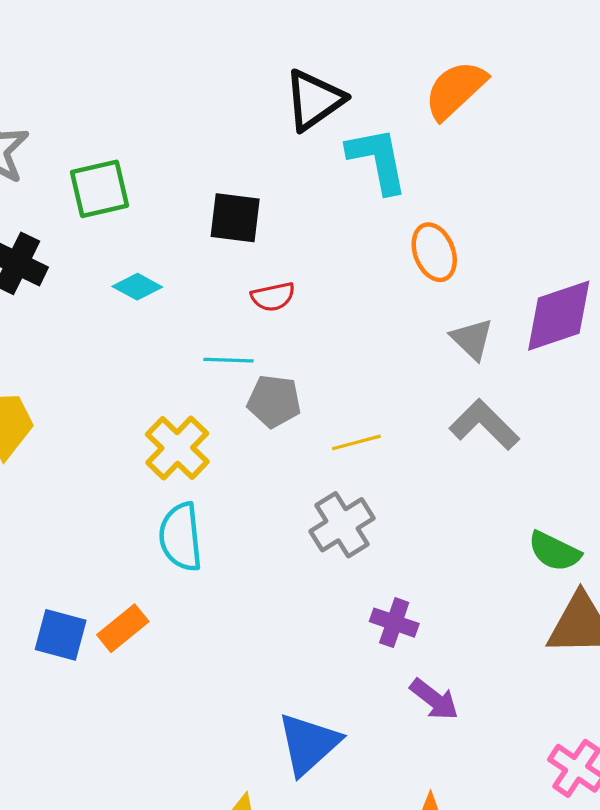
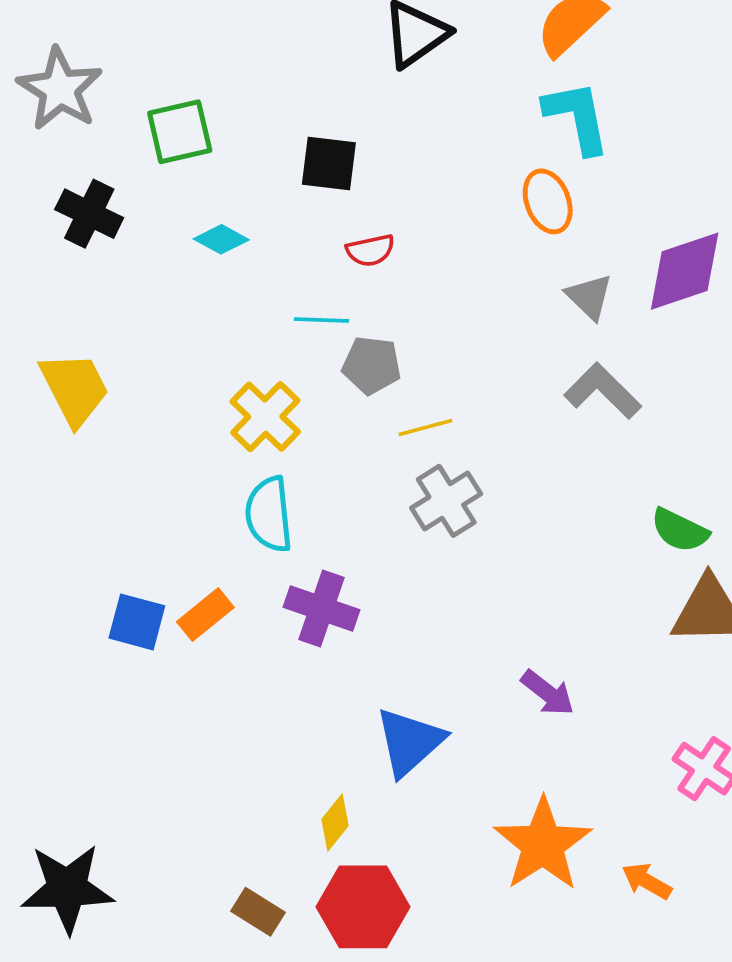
cyan L-shape: (378, 160) -> (577, 117), moved
yellow line: (356, 442) -> (425, 428), moved
purple cross: (394, 623) -> (322, 609), moved, size x1.4

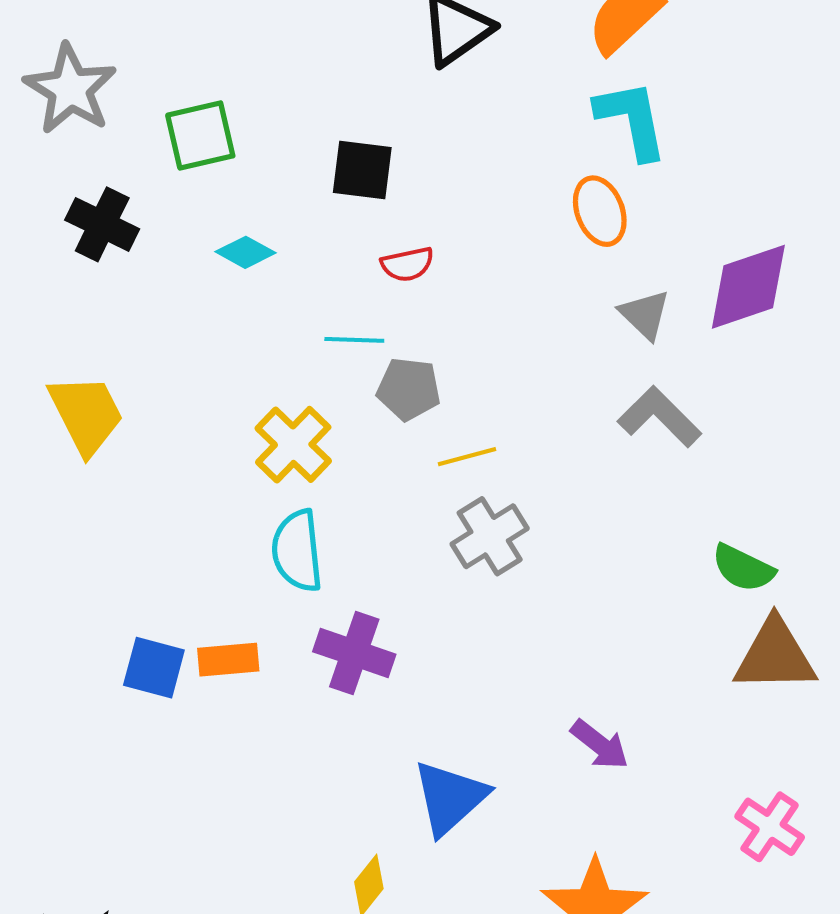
orange rectangle: (205, 615) -> (228, 660), turned 34

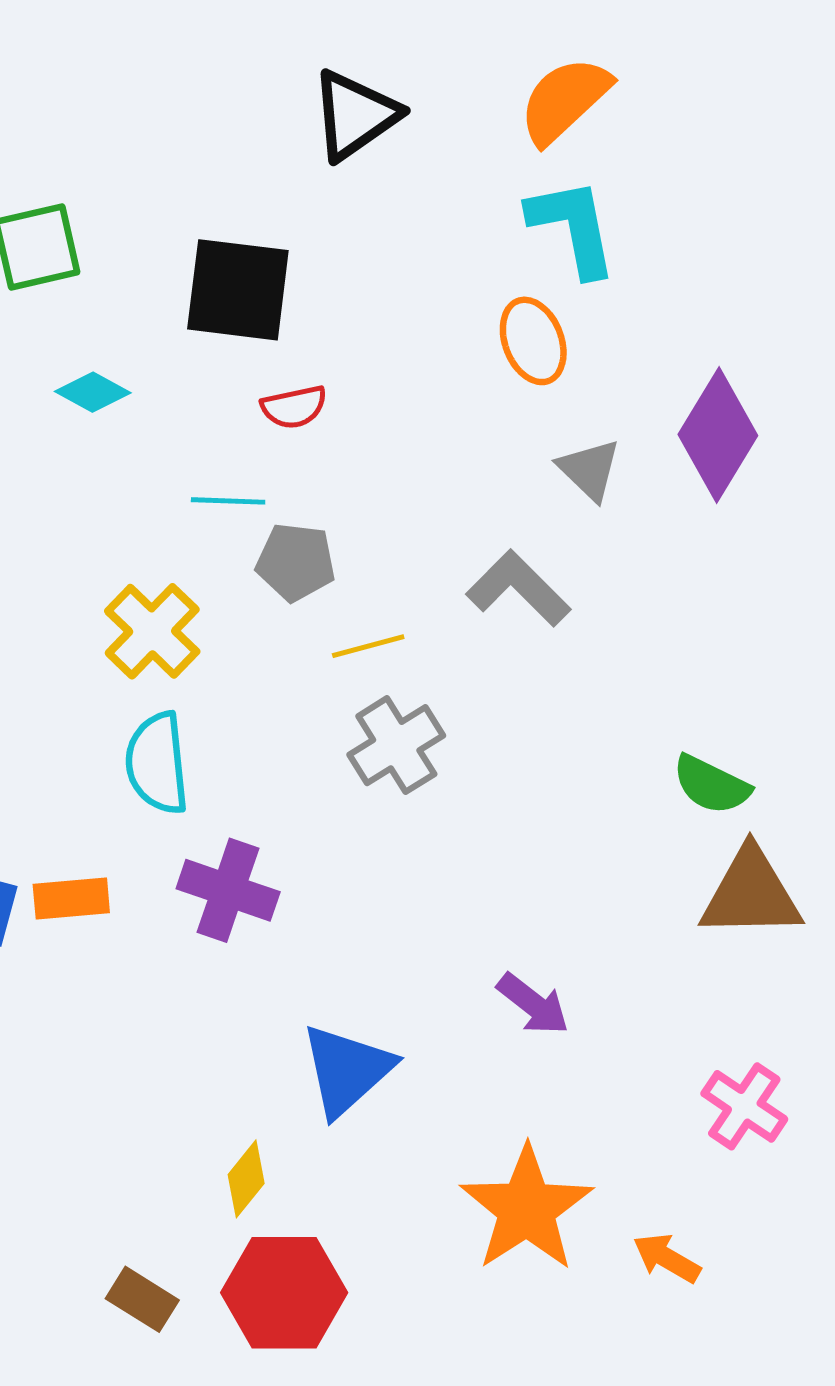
black square: (362, 170) -> (238, 290), size x1.4
purple diamond: (748, 287) -> (718, 435), turned -40
gray L-shape: (659, 417) -> (518, 588), moved

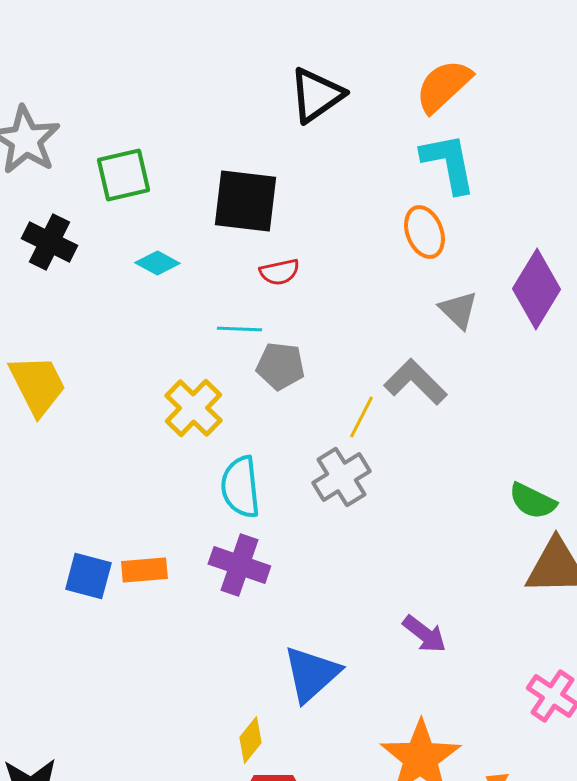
yellow line: (368, 646) -> (361, 417), moved, turned -48
cyan semicircle: (157, 763) -> (240, 487), moved

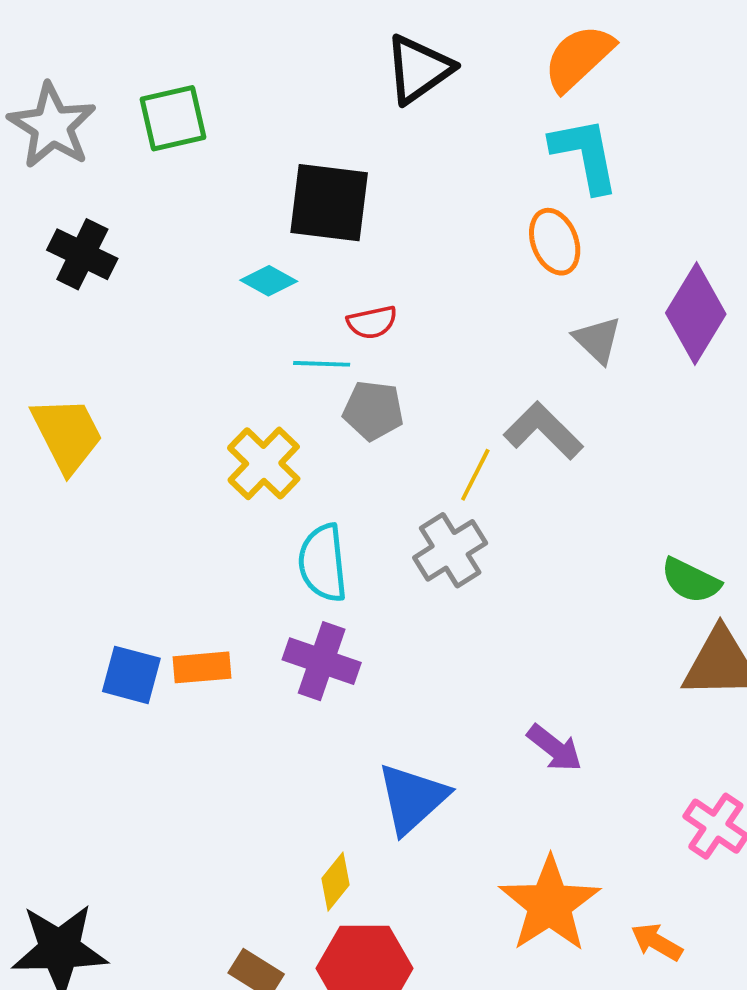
green square: (123, 175) -> (173, 118), moved
cyan diamond: (157, 263) -> (269, 281), moved
red semicircle: (279, 272) -> (372, 322), moved

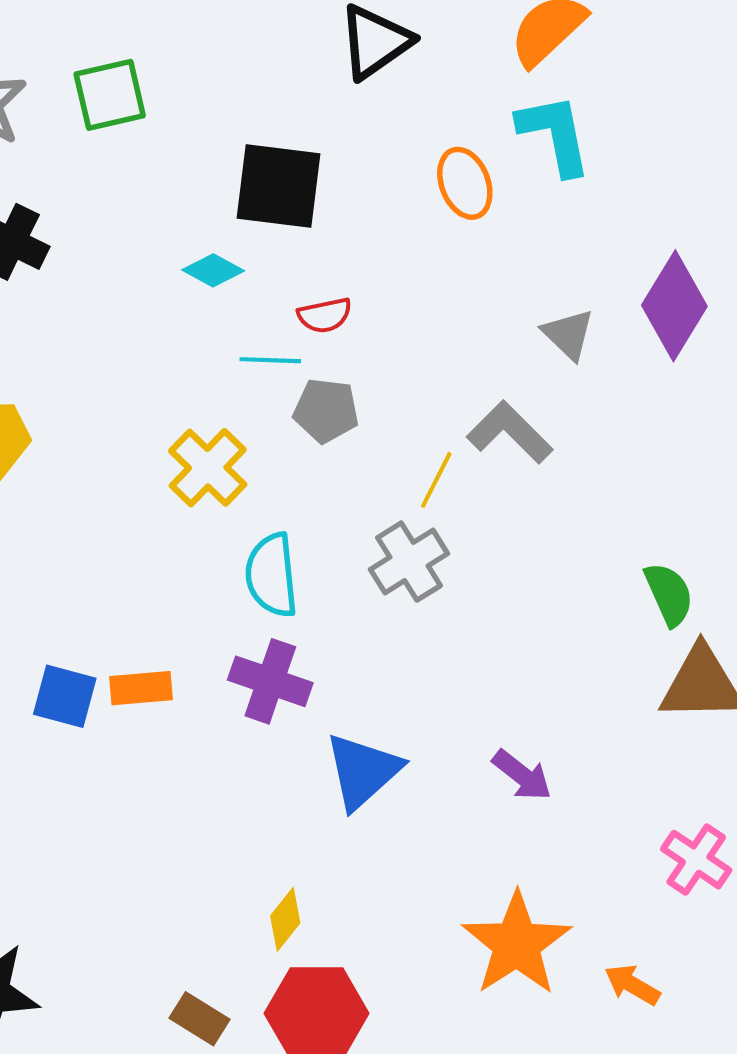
orange ellipse: (555, 242) -> (465, 183), moved
green semicircle: (691, 581) -> (669, 594), turned -140
blue triangle: (412, 798) -> (363, 771), moved

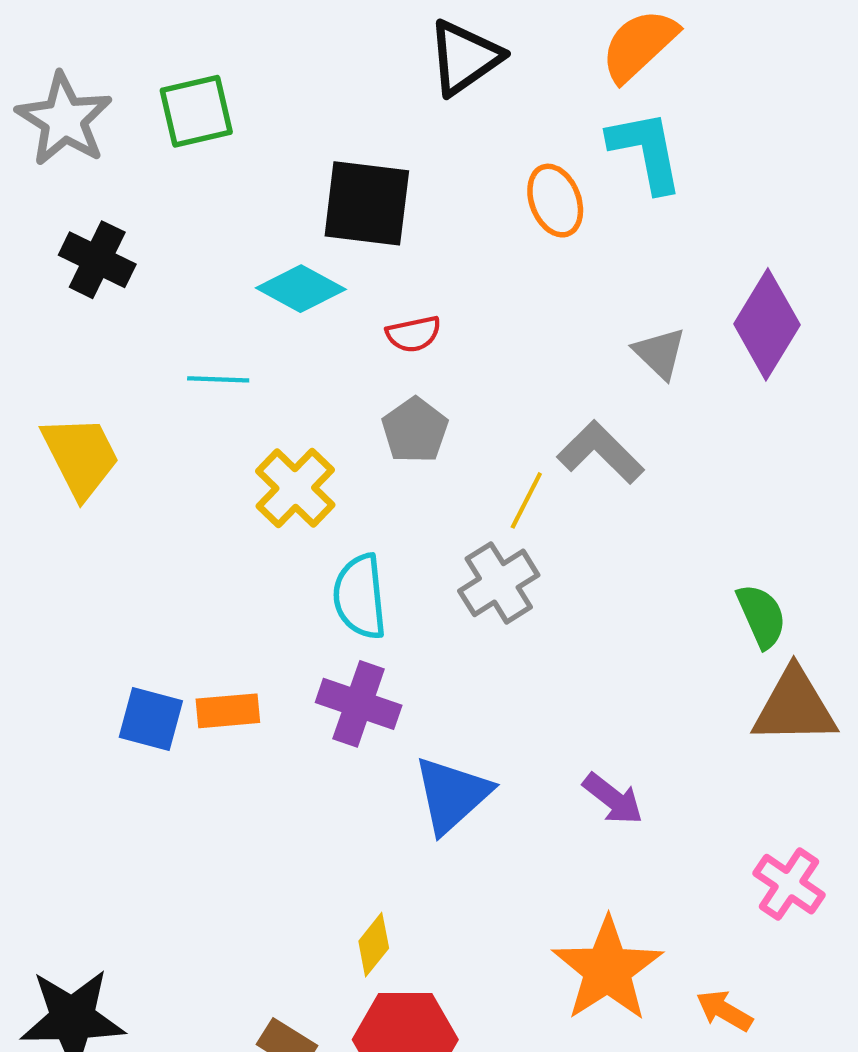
cyan diamond: (213, 270) -> (301, 289), size x1.4
cyan line: (270, 360) -> (218, 379), moved
gray pentagon: (326, 411) -> (415, 430), turned 30

